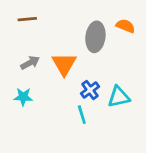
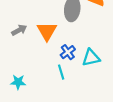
cyan star: (23, 97) -> (18, 82), moved

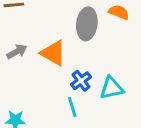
orange triangle: (47, 31) -> (53, 53), turned -30

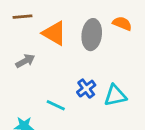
orange triangle: (53, 53) -> (54, 33), moved
cyan line: (72, 107) -> (56, 105), moved, turned -48

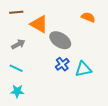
gray ellipse: (92, 35) -> (60, 40), moved, turned -65
cyan line: (56, 105) -> (16, 68), moved

